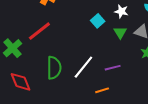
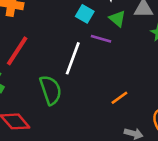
white line: (83, 67) -> (73, 58), moved
purple line: (113, 68) -> (101, 39), moved, turned 49

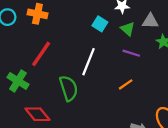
purple line: (101, 39) -> (131, 53), moved
orange line: (119, 98) -> (126, 84), moved

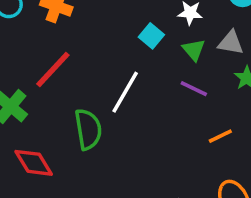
orange line: (126, 84) -> (220, 136), moved

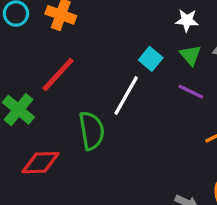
cyan square: (151, 36) -> (151, 59), moved
red diamond: (34, 163) -> (40, 163), turned -60

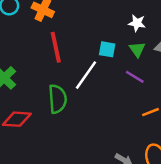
cyan square: (151, 59) -> (107, 49), turned -35
red line: (58, 75) -> (56, 47), moved, turned -60

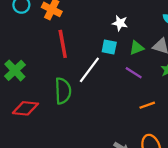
white star: (137, 23) -> (120, 23), moved
green triangle: (137, 49) -> (137, 48), turned 42

